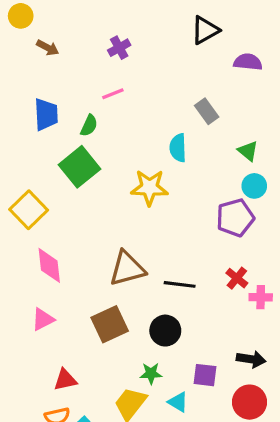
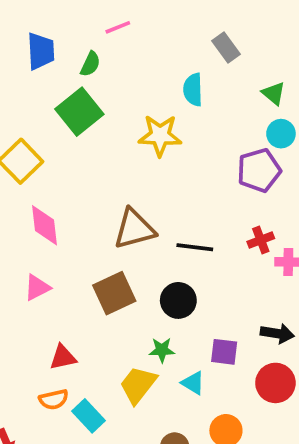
red cross: (237, 278) -> (261, 240), turned 30

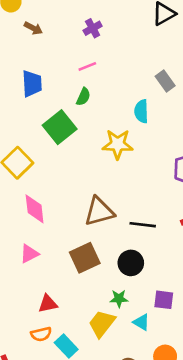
green semicircle: (90, 64) -> (83, 97), moved

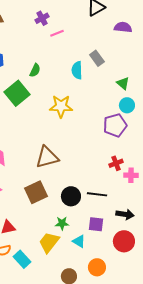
pink line: (87, 66) -> (57, 33), moved
cyan semicircle: (141, 111) -> (77, 70), moved
black line: (143, 225) -> (97, 194), moved

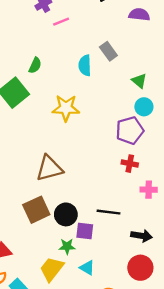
red cross: (116, 163) -> (130, 164), moved, turned 32
black circle: (71, 196) -> (66, 214), moved
purple square: (96, 224) -> (85, 231), moved

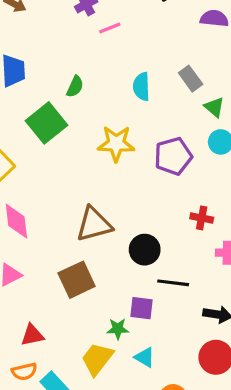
gray rectangle: (108, 51) -> (191, 79), moved
purple pentagon: (130, 130) -> (173, 156), moved
black circle: (66, 214) -> (145, 250), moved

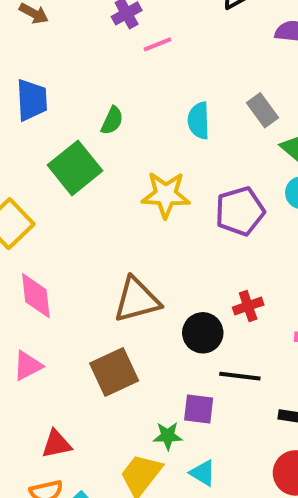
red cross: (202, 218) -> (248, 306), moved, turned -30

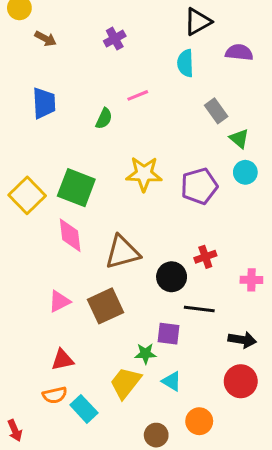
pink line: (157, 44) -> (138, 95), moved
cyan semicircle: (199, 121) -> (185, 63), moved
green square: (75, 168) -> (76, 188), moved, turned -30
pink diamond: (36, 296) -> (70, 235), moved
pink triangle: (28, 366) -> (59, 301), moved

